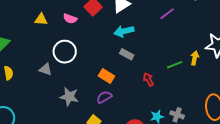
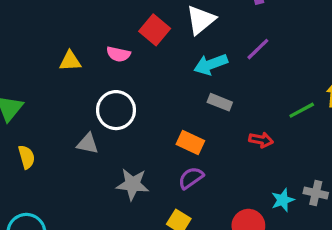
purple line: (167, 14) -> (258, 49), moved
red arrow: (148, 79) -> (261, 140), turned 136

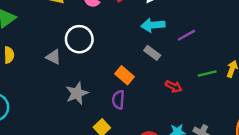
purple line: (258, 49) -> (186, 35), moved
purple semicircle: (191, 178) -> (118, 100), turned -66
gray star: (133, 184) -> (77, 93), turned 30

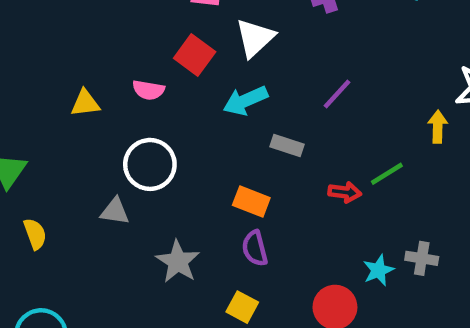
cyan arrow: (153, 25) -> (245, 101), moved
green line: (207, 74) -> (387, 174), moved

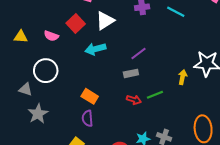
gray rectangle: (287, 146) -> (131, 73), moved, turned -40
gray star: (178, 262) -> (38, 114), moved

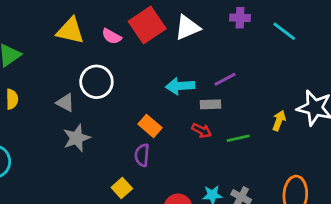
red square: (76, 24) -> (147, 25), size x1.4
yellow triangle: (21, 37) -> (70, 31), size x1.5
cyan arrow: (95, 49) -> (180, 86), moved
red arrow: (134, 100) -> (202, 130), moved

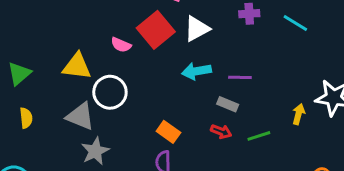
yellow triangle: (70, 31) -> (77, 66), moved
purple line: (225, 79) -> (240, 77), turned 35
cyan arrow: (180, 86) -> (197, 71), moved
gray triangle: (65, 103) -> (80, 116), size x1.5
gray rectangle: (210, 104) -> (228, 104), turned 30

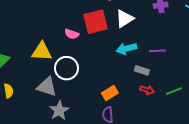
red square: (156, 30) -> (96, 22), turned 30
gray rectangle: (228, 104) -> (142, 70), moved
orange rectangle: (168, 132) -> (110, 93), turned -63

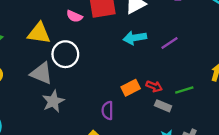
purple line: (157, 51) -> (170, 43), turned -35
gray rectangle: (142, 70) -> (163, 106), moved
orange rectangle: (110, 93) -> (131, 88), moved

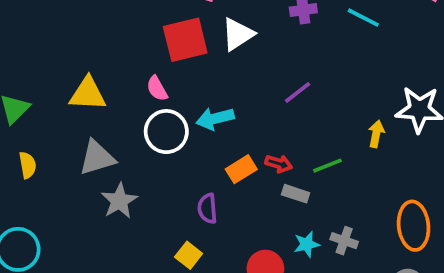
pink semicircle: (74, 16) -> (157, 88), moved, turned 42
cyan arrow: (135, 38) -> (215, 119), moved
white circle: (65, 54) -> (166, 132), moved
gray triangle: (41, 73) -> (97, 158), turned -35

